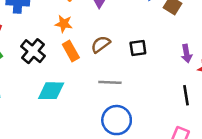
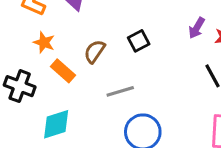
orange star: (64, 24) -> (44, 42), turned 30
purple arrow: (187, 54) -> (197, 28), turned 60

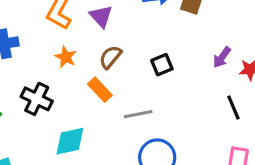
brown semicircle: (95, 51) -> (110, 57), moved
orange rectangle: (63, 71) -> (100, 90), moved

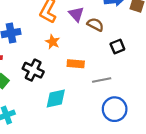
brown semicircle: (110, 57) -> (95, 25), moved, turned 77
orange rectangle: (100, 90) -> (76, 64), turned -42

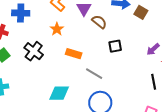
gray line: (102, 80) -> (94, 74), turned 30
cyan diamond: (56, 99) -> (59, 93), moved

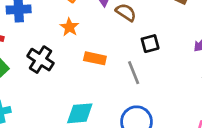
gray line: (94, 74) -> (134, 73), moved, turned 42

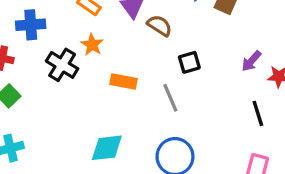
black cross: (41, 60) -> (62, 65), moved

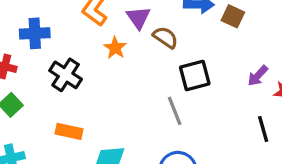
orange star: (92, 45) -> (115, 48), moved
black square: (189, 62) -> (195, 75), size x1.4
orange rectangle: (124, 82) -> (69, 131), moved

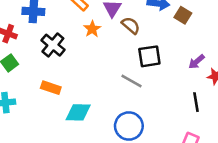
gray line: (175, 111) -> (131, 81), turned -45

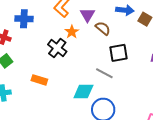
black cross: (53, 45) -> (57, 48), moved
cyan diamond: (78, 112) -> (83, 91), moved

